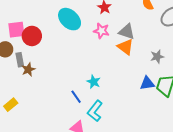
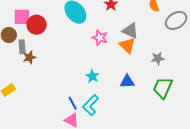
pink star: (101, 31) -> (100, 38), moved
blue triangle: (147, 83) -> (127, 82), moved
blue line: (76, 97) -> (73, 103), moved

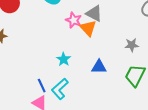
gray triangle: (130, 31) -> (94, 13), moved
orange triangle: (127, 45) -> (88, 28), moved

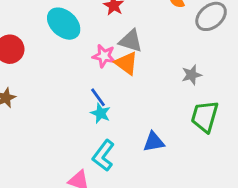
blue triangle: (99, 67) -> (154, 142), moved
blue line: (42, 86) -> (98, 97), moved

